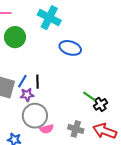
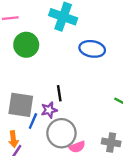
blue line: (22, 81) -> (33, 121), moved

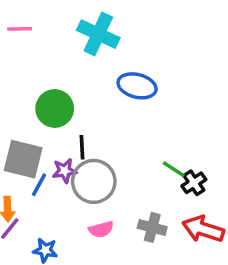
green circle: (26, 45) -> (55, 109), moved
gray circle: (61, 133) -> (94, 181), moved

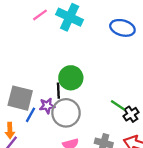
pink line: (20, 29) -> (40, 15), moved, turned -35
blue ellipse: (137, 86) -> (122, 28), moved
green circle: (55, 109) -> (71, 78), moved

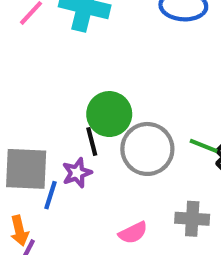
gray circle: (66, 113) -> (147, 149), moved

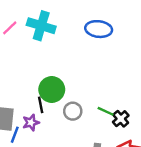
gray circle: (147, 149) -> (73, 111), size x0.6

